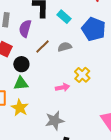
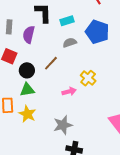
cyan rectangle: (64, 17) -> (67, 21), turned -56
brown line: (42, 47) -> (51, 63), moved
gray semicircle: (65, 47) -> (70, 43), moved

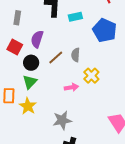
purple semicircle: (29, 35) -> (37, 39), moved
gray semicircle: (70, 43) -> (76, 55), moved, turned -72
green triangle: (27, 90) -> (30, 82), turned -42

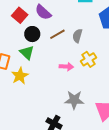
purple semicircle: (37, 39) -> (43, 12), turned -78
green triangle: (30, 82) -> (27, 52), turned -42
gray star: (62, 120) -> (74, 100), moved

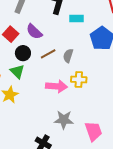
yellow cross: (89, 59) -> (79, 79), turned 35
pink arrow: (66, 67) -> (57, 86), size x1.5

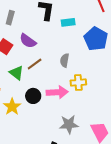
black circle: (23, 53) -> (33, 96), moved
brown line: (48, 54) -> (35, 64), moved
green triangle: (17, 72) -> (16, 73), moved

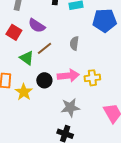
blue pentagon: (96, 39) -> (105, 20), turned -30
yellow cross: (78, 83) -> (92, 78), moved
gray star: (69, 124) -> (70, 108), moved

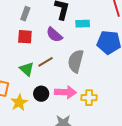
purple semicircle: (37, 26) -> (54, 35), moved
red square: (14, 32) -> (25, 37), moved, turned -35
gray semicircle: (74, 43) -> (76, 61), size x1.6

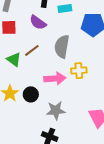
black circle: (41, 94) -> (31, 94), moved
yellow cross: (89, 98) -> (79, 71), moved

